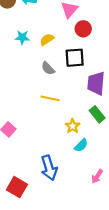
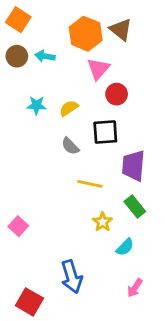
yellow line: (50, 98) -> (90, 184), moved
cyan semicircle: (81, 145) -> (125, 247), moved

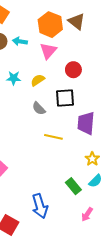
pink triangle: (98, 69) -> (48, 51), moved
green rectangle: (135, 206) -> (73, 186), moved
yellow star: (103, 222) -> (92, 159), moved
cyan semicircle: (125, 247) -> (95, 181), moved

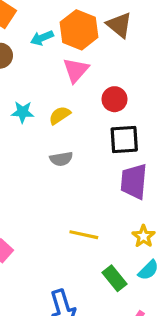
cyan arrow: (20, 41) -> (42, 38), moved, turned -32
black square: (65, 98) -> (124, 140), moved
gray semicircle: (39, 108) -> (61, 159), turned -56
yellow line: (53, 137) -> (84, 235), moved

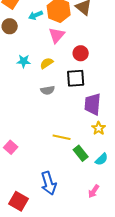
black square: (124, 140) -> (76, 78), moved
yellow star: (144, 236) -> (99, 128), moved
green rectangle: (114, 278) -> (81, 153), moved

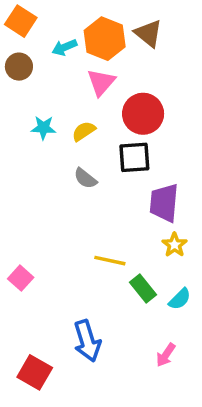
red circle: (81, 53) -> (143, 114), size x1.5
gray semicircle: (48, 90) -> (85, 178), turned 48

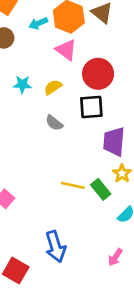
pink triangle: (101, 82) -> (66, 50), turned -35
green rectangle: (143, 289) -> (101, 189), moved

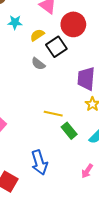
cyan star: (22, 84) -> (15, 22), moved
black square: (91, 107) -> (56, 47), moved, turned -30
green rectangle: (101, 189) -> (69, 131), moved

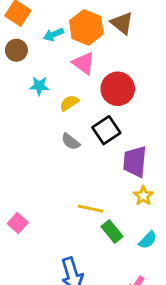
black square: (56, 47) -> (106, 130), moved

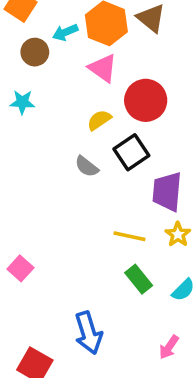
brown circle: (16, 50) -> (35, 52), moved
cyan star: (39, 86) -> (22, 102), moved
yellow semicircle: (69, 103) -> (99, 120), moved
yellow line: (91, 209) -> (130, 236), moved

